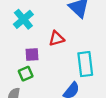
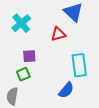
red triangle: (56, 38) -> (58, 34), moved

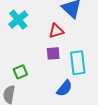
purple square: (29, 56) -> (53, 53), moved

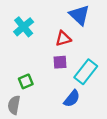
cyan rectangle: (78, 63) -> (86, 72), turned 45

